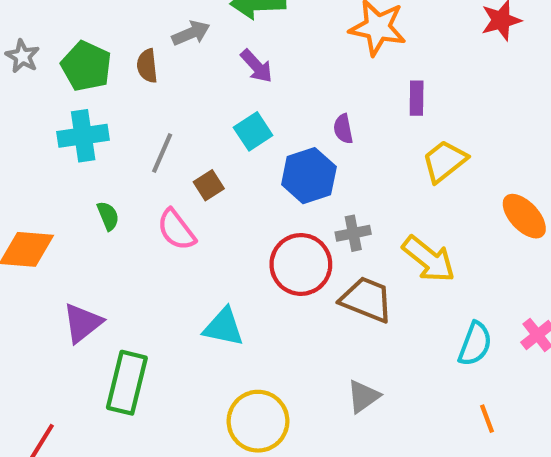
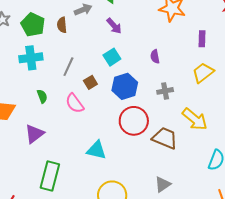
purple rectangle: (417, 98) -> (202, 39), moved
blue hexagon: (309, 176) -> (125, 86), moved
gray cross: (353, 233) -> (165, 91), moved
purple triangle: (82, 323) -> (34, 134), moved

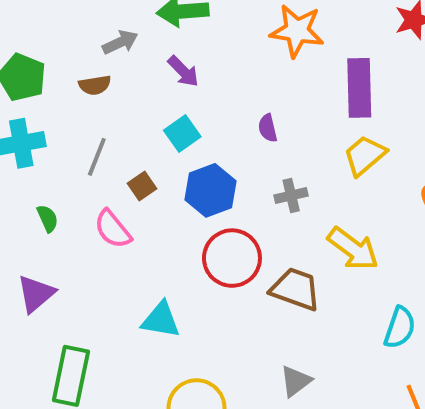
brown semicircle: (62, 25) -> (95, 85), moved, turned -91
purple rectangle: (202, 39) -> (359, 88), size x1.8

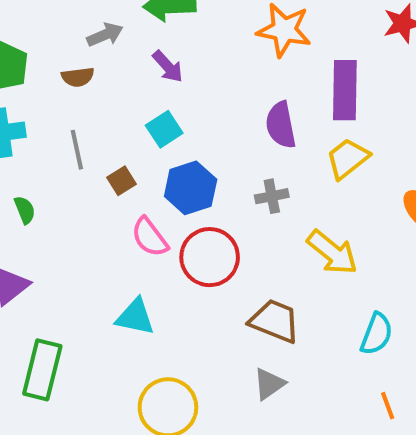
purple semicircle: (268, 128) -> (281, 125), moved, size x1.6
gray line: (97, 157) -> (77, 150), turned -36
pink semicircle: (113, 229) -> (150, 237), moved
brown trapezoid: (295, 289) -> (275, 321), moved

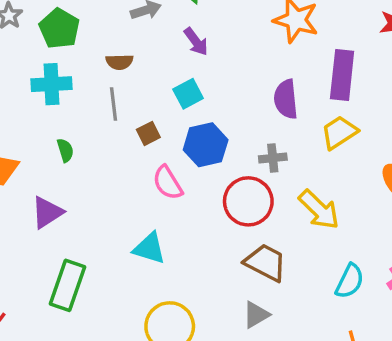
brown semicircle: (78, 77) -> (119, 62), moved
red circle: (210, 257) -> (248, 201), moved

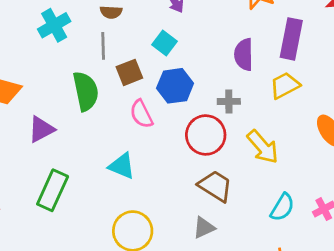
cyan cross: (51, 84) -> (54, 25), turned -32
cyan square: (188, 94) -> (165, 43), turned -30
brown square: (148, 133) -> (129, 72), size x1.4
green semicircle: (65, 150) -> (86, 91), moved, size x2.0

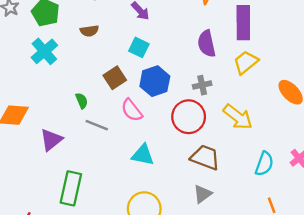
gray line: (103, 46) -> (97, 125), moved, turned -55
green semicircle: (86, 91) -> (82, 101), size x0.5
cyan triangle: (122, 166) -> (143, 155), moved

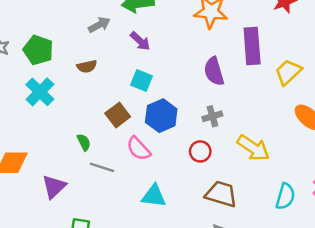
yellow trapezoid: (246, 62) -> (288, 72), moved
red circle: (189, 117) -> (200, 151), size x0.6

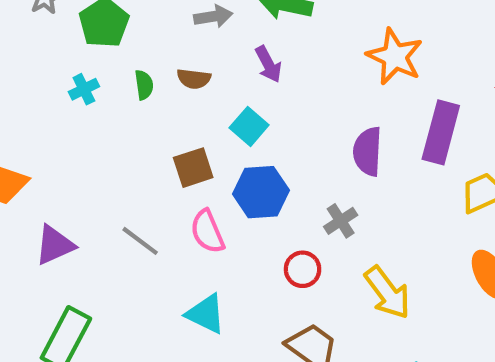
brown semicircle: (87, 66) -> (194, 79), moved
cyan cross: (40, 92) -> (84, 89), size x0.6
gray cross: (212, 116) -> (341, 221), turned -36
green semicircle: (84, 142) -> (144, 85), moved

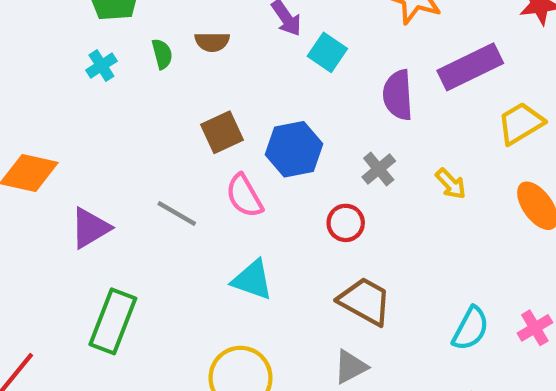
cyan square: (249, 126) -> (327, 52), moved
purple rectangle: (441, 132) -> (470, 67), turned 56
yellow arrow: (387, 293) -> (451, 184), moved, size x0.6

